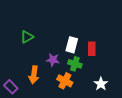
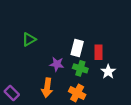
orange arrow: (34, 75) -> (47, 88), moved
orange cross: (65, 81) -> (77, 93), moved
white star: (101, 84) -> (108, 72), moved

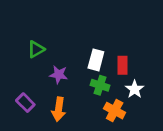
purple star: (57, 64) -> (59, 75), moved
purple rectangle: (12, 93) -> (25, 103), moved
orange cross: (77, 93) -> (115, 111), moved

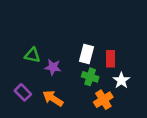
green triangle: (36, 49) -> (32, 55), moved, turned 42
orange arrow: (59, 109) -> (53, 98), turned 115
orange cross: (115, 111) -> (103, 100), turned 30

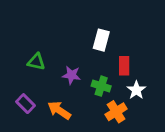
white rectangle: (87, 54) -> (101, 40), moved
purple star: (53, 67) -> (71, 75), moved

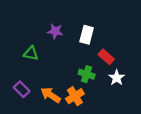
red rectangle: (124, 66) -> (106, 57), turned -49
purple star: (71, 75) -> (55, 31), moved
orange cross: (116, 112) -> (75, 96), moved

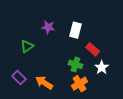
green triangle: (31, 53) -> (27, 46), turned -48
orange cross: (75, 96) -> (79, 84), moved

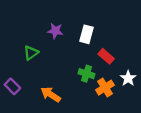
white star: (102, 67) -> (128, 78), moved
purple rectangle: (19, 78) -> (12, 86), moved
orange cross: (79, 84) -> (105, 88), moved

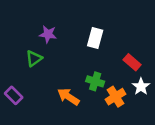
purple star: (55, 31) -> (48, 34), moved
red rectangle: (106, 56) -> (132, 62), moved
orange arrow: (51, 94) -> (68, 97), moved

